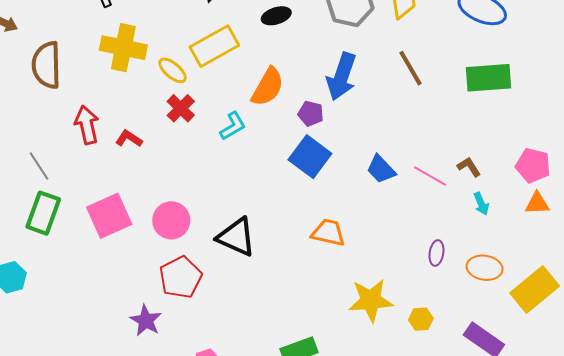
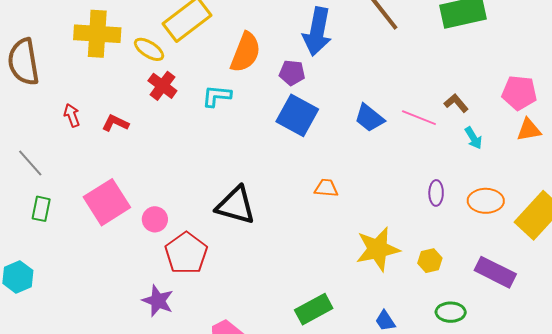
red arrow: (87, 125) -> (72, 115), size x0.6
cyan L-shape: (233, 126) -> (217, 96), turned -136
green rectangle: (43, 213) -> (41, 209), size x0.6
pink circle: (171, 220) -> (155, 219), moved, size x0.7
orange trapezoid: (328, 233) -> (326, 188), size x0.7

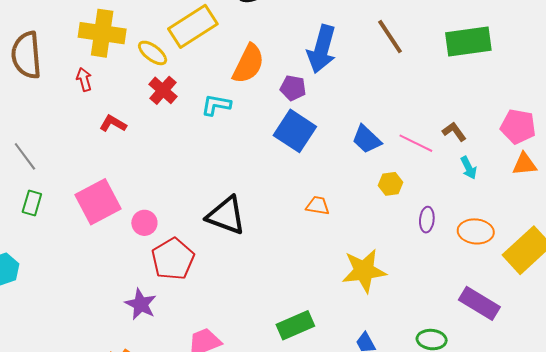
red arrow: (72, 115) -> (84, 79), moved
yellow hexagon: (430, 261) -> (390, 184), moved

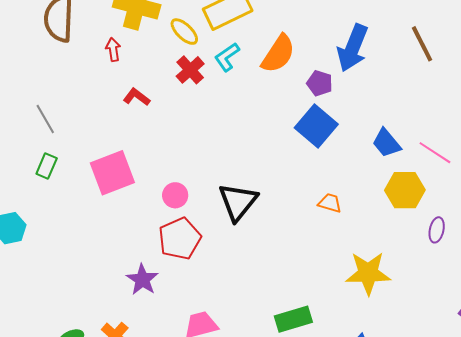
cyan L-shape: (216, 105) -> (227, 57), moved, turned -52
yellow hexagon: (390, 184) -> (405, 190), size x1.6
black triangle: (226, 216) -> (238, 202), turned 42
pink circle: (144, 223) -> (175, 195), moved

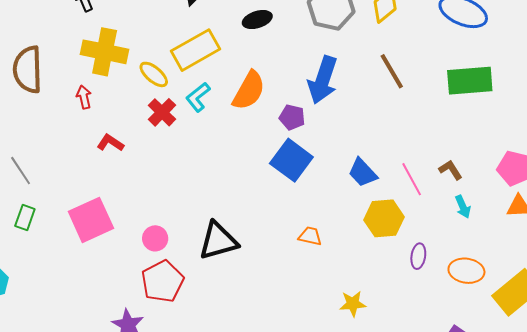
pink line: (435, 153) -> (412, 179), turned 32
black triangle: (238, 202) -> (218, 241), turned 39
yellow star: (368, 273) -> (353, 304), size x0.6

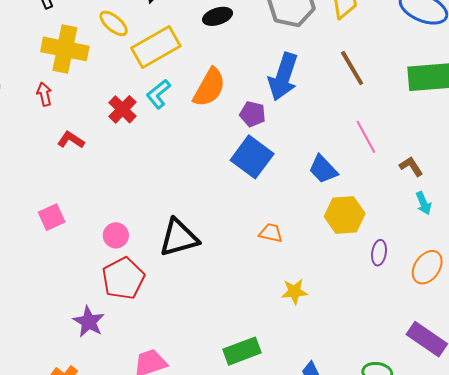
yellow ellipse: (154, 74) -> (114, 23), moved
pink line: (412, 179) -> (366, 137), moved
pink square: (91, 220) -> (52, 217), size x0.6
orange ellipse: (466, 271) -> (427, 267), turned -64
yellow star: (353, 304) -> (294, 292), moved

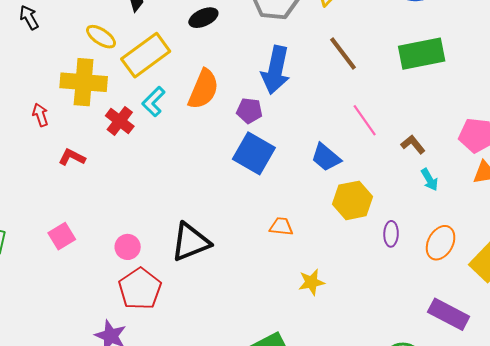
yellow cross: (65, 49) -> (84, 82), moved

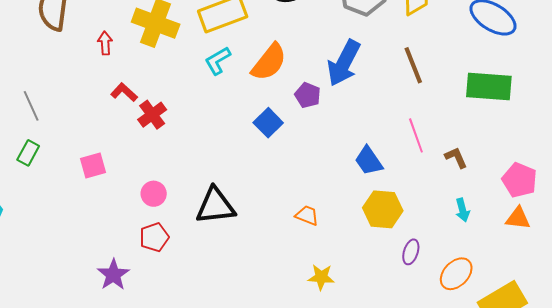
red cross: (120, 121) -> (152, 115), moved
brown L-shape: (413, 144) -> (456, 158), moved
blue square: (254, 153) -> (268, 123), moved, size x0.7
red pentagon: (140, 289) -> (154, 237), size x0.7

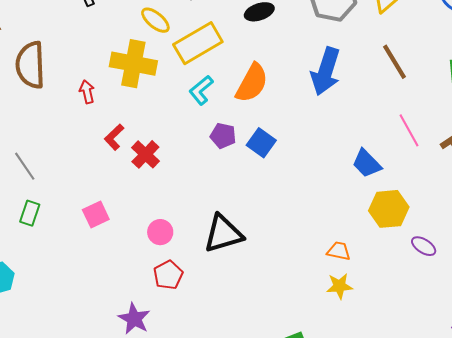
red L-shape: (124, 92) -> (114, 137), turned -76
purple pentagon: (308, 95) -> (223, 136), moved
orange trapezoid: (307, 215) -> (339, 251), moved
purple ellipse: (411, 252) -> (424, 246), turned -65

